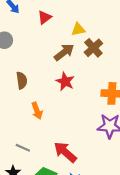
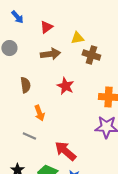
brown cross: (93, 48) -> (91, 55), turned -30
brown arrow: (64, 52) -> (50, 54), moved, turned 30
gray line: (23, 148) -> (29, 136), moved

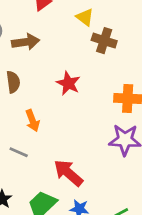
yellow triangle: (77, 38) -> (85, 17), turned 48
brown arrow: (50, 54) -> (26, 42), moved

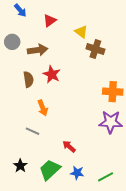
red star: (68, 83) -> (52, 74), moved
red arrow: (68, 173) -> (69, 146), size x0.6

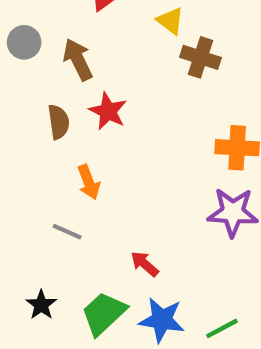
brown arrow: (38, 50) -> (78, 60), turned -108
blue star: (77, 173) -> (162, 320), size x1.5

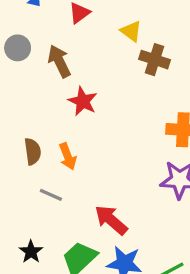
brown semicircle: (59, 122) -> (33, 151), moved
red arrow: (145, 264) -> (111, 220), size x1.5

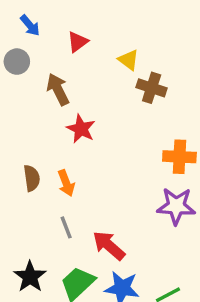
gray circle: (18, 48) -> (17, 62), moved
gray line: (51, 195) -> (66, 227), moved, turned 45
black star: (31, 252) -> (30, 277), size x1.4

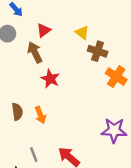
red triangle: (78, 42) -> (44, 30), moved
orange cross: (179, 157) -> (116, 77), moved, turned 30
gray line: (66, 227) -> (34, 155), moved

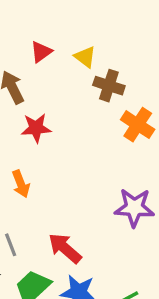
red triangle: (44, 30) -> (41, 52), moved
red star: (50, 79) -> (36, 128), turned -30

